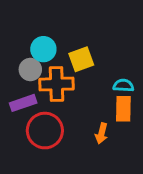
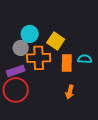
yellow square: (81, 59) -> (56, 41), turned -36
orange rectangle: (123, 109) -> (67, 63), moved
red circle: (45, 131) -> (16, 90), moved

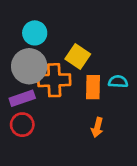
cyan circle: (30, 34) -> (35, 33), moved
gray circle: (21, 48) -> (29, 66), size x1.6
red circle: (16, 90) -> (22, 125), size x0.7

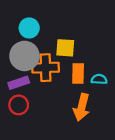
yellow square: (78, 57) -> (65, 48), turned -30
cyan semicircle: (118, 82) -> (99, 79), moved
orange arrow: (97, 127) -> (82, 107), size x1.6

